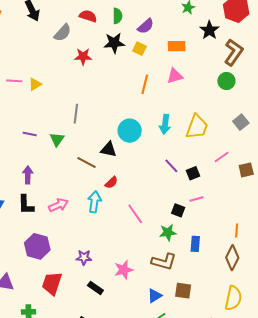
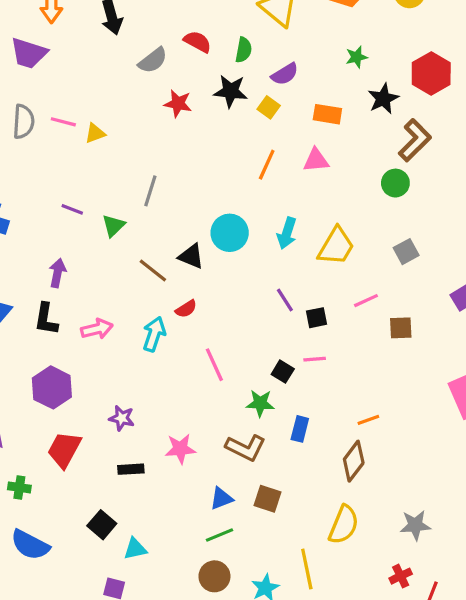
orange line: (237, 231) -> (368, 420), turned 56
black rectangle: (95, 288) -> (131, 469), turned -49

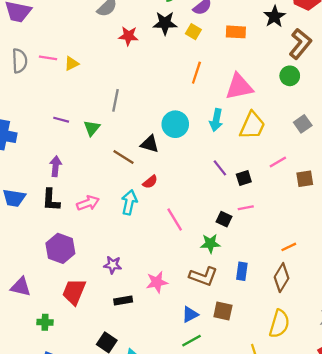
pink triangle: (316, 160) -> (239, 87), moved, size x1.5
blue rectangle: (300, 429) -> (242, 271), moved

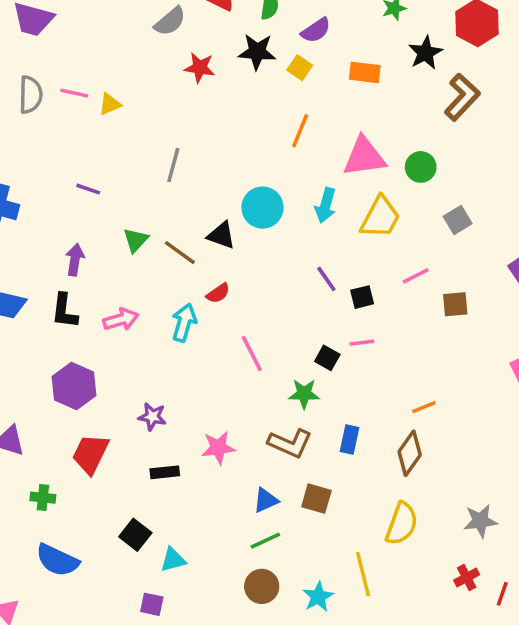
green circle: (290, 76) -> (421, 167), moved
green triangle: (92, 128) -> (136, 240), moved

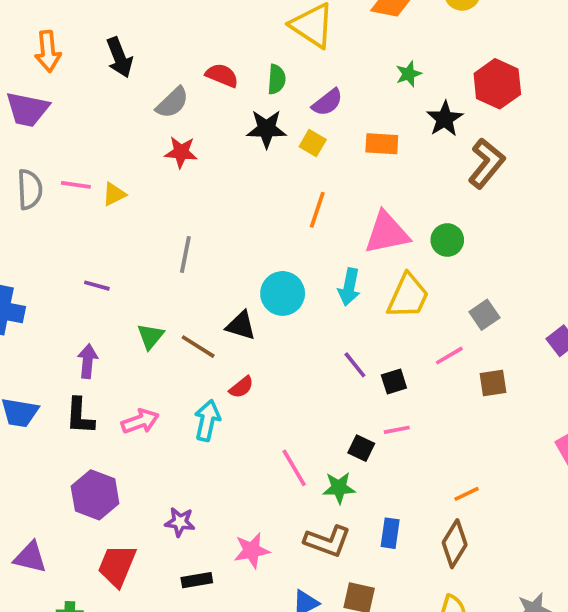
red star: (200, 68) -> (181, 152), moved
gray square: (458, 220) -> (484, 315), moved
pink line: (252, 353) -> (294, 468), moved

